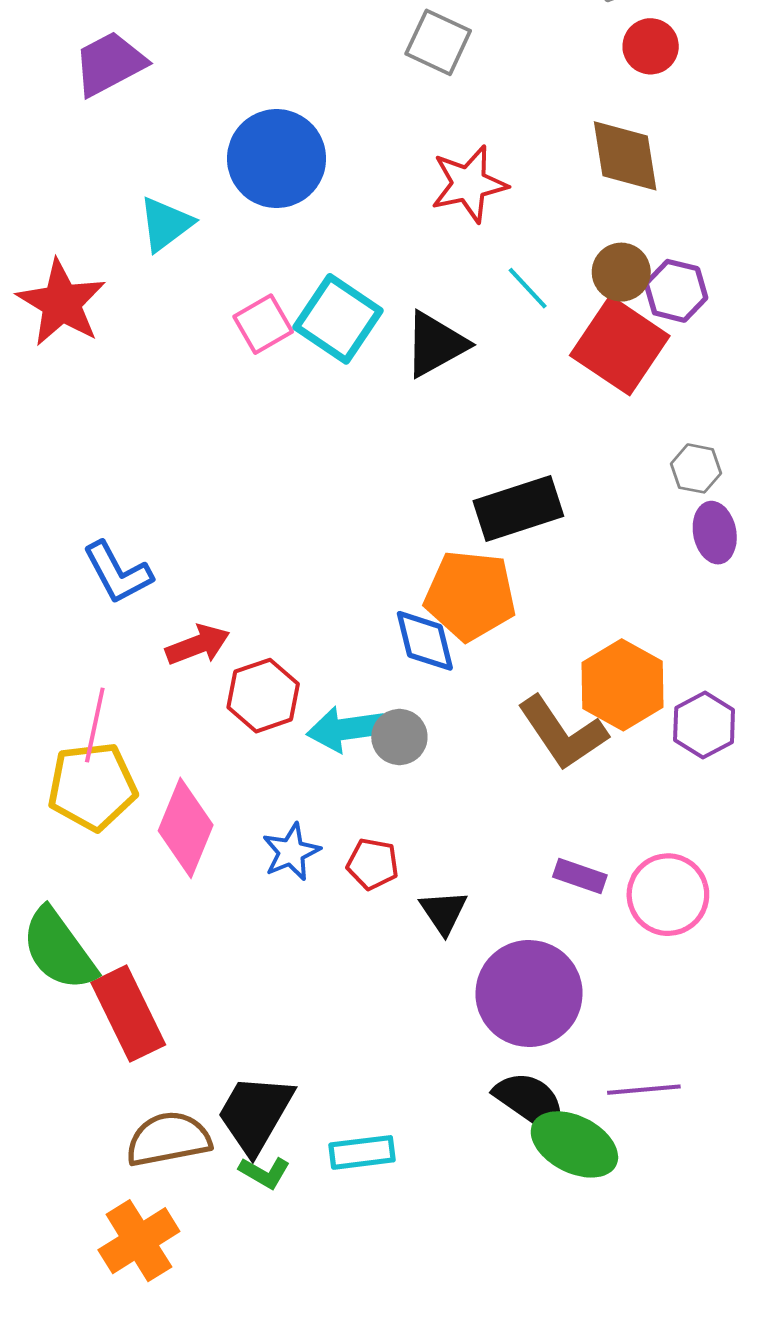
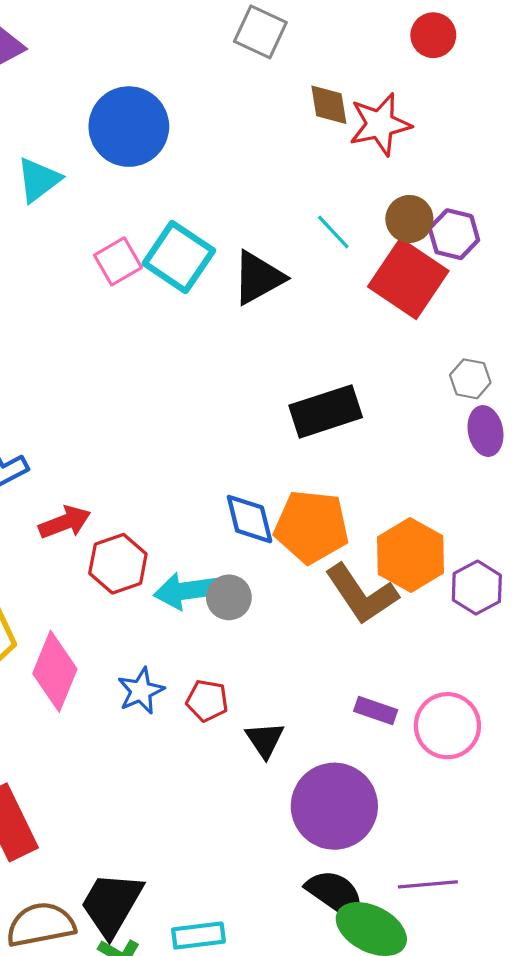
brown diamond: (625, 156) -> (329, 105), moved, size x0.7
red star: (469, 184) -> (380, 124), moved
orange pentagon: (470, 595) -> (312, 527), moved

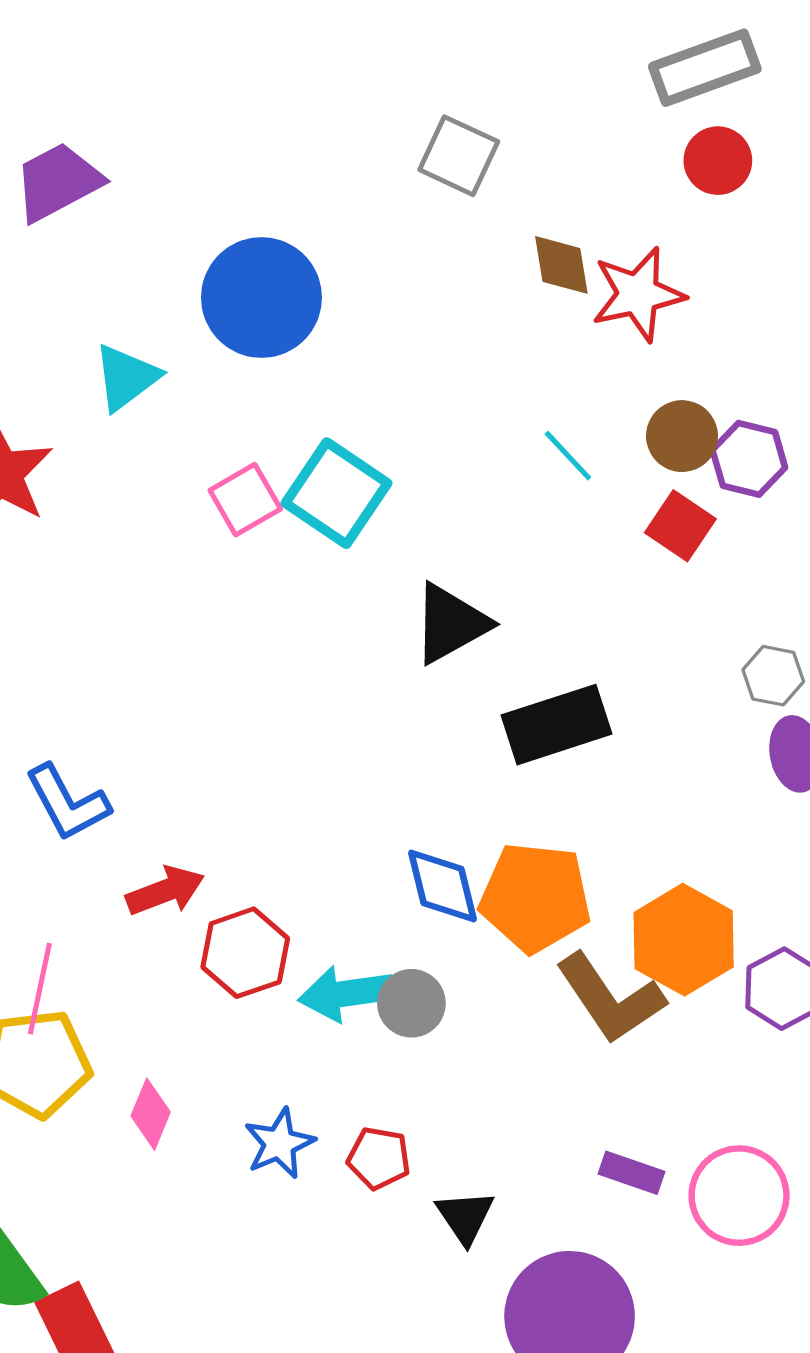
black triangle: (258, 278) -> (451, 623), moved
red square: (408, 279) -> (680, 526), size x0.6
pink diamond: (55, 671) -> (151, 1114), size x0.6

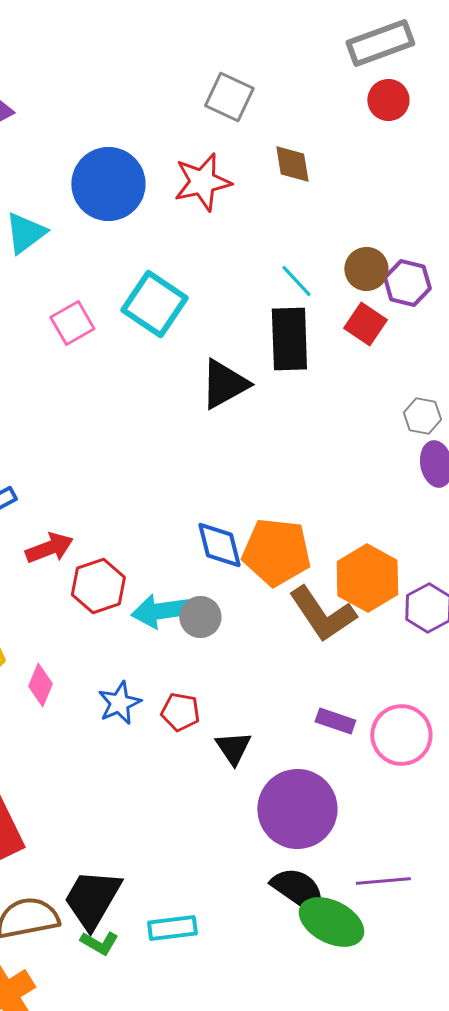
red star: (638, 294) -> (202, 182), moved
pink square: (245, 500) -> (72, 323), moved
black rectangle: (556, 725) -> (289, 339), moved, turned -74

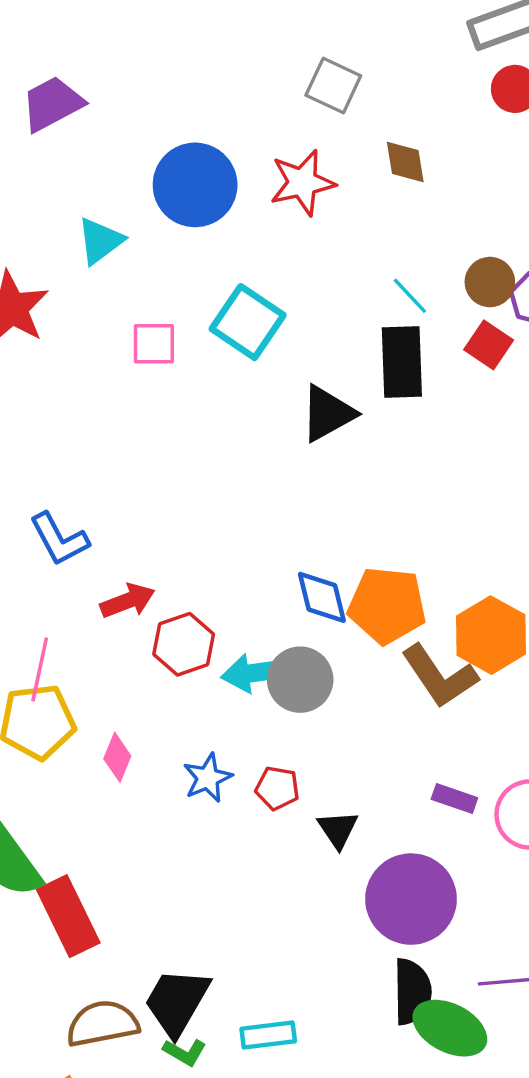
pink square: (72, 323) -> (154, 344), turned 30
gray circle: (200, 617) -> (300, 680), size x1.4
black semicircle: (298, 890) -> (412, 992), turned 54

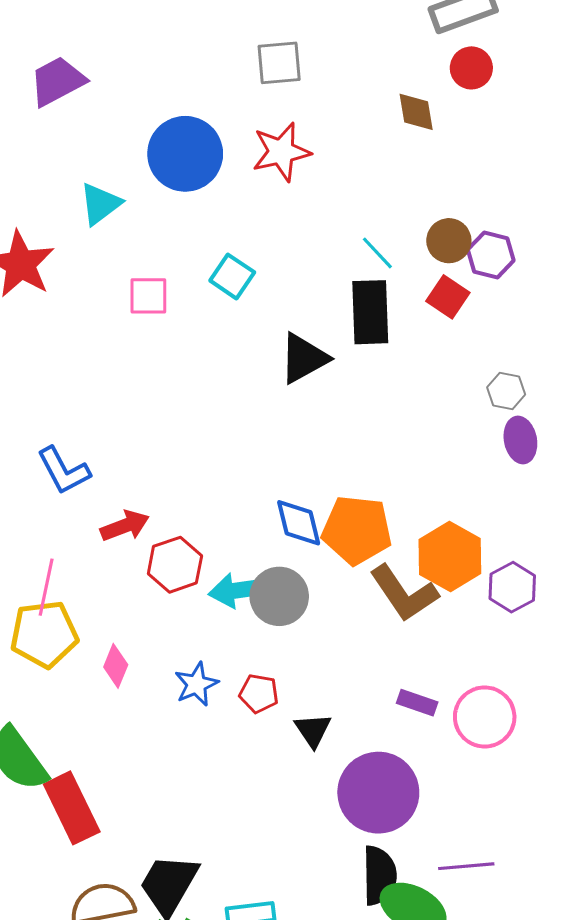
gray square: (333, 86) -> (279, 63), moved, turned -30
brown diamond: (405, 162) -> (416, 112), moved
cyan square: (248, 322) -> (232, 276), size x0.7

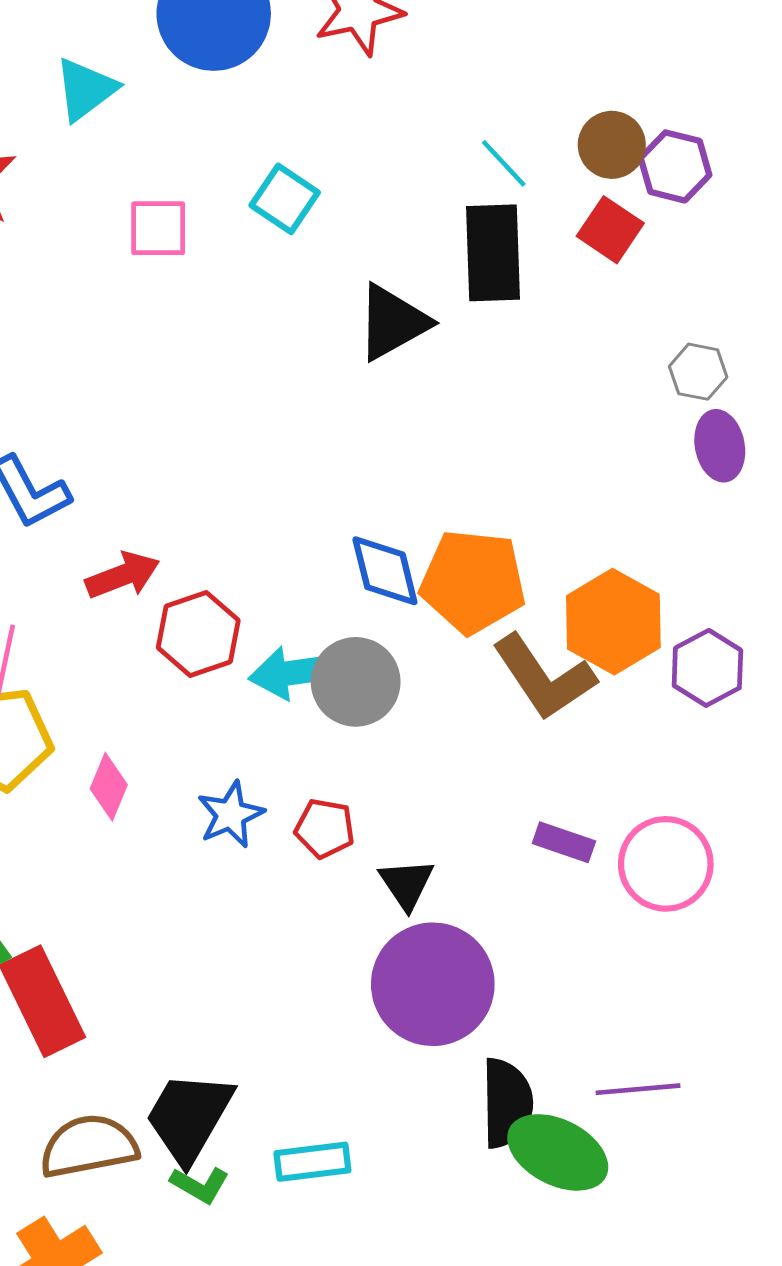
purple circle: (378, 793) -> (433, 984), moved

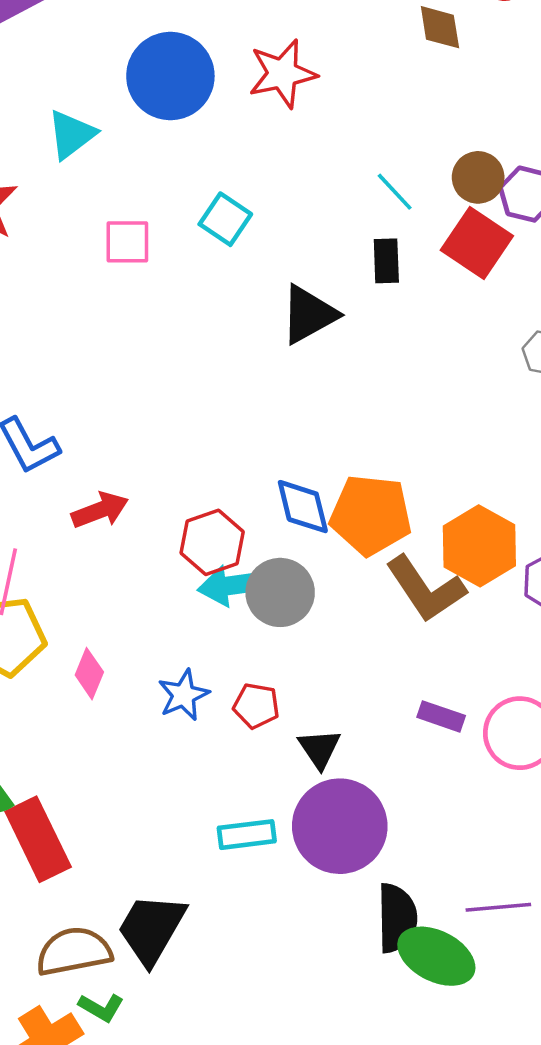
red square: (610, 230) -> (477, 243), size x1.4
black rectangle: (493, 253) -> (386, 261), size x0.6
red hexagon: (198, 634) -> (212, 542), moved
cyan rectangle: (312, 1162) -> (247, 835), moved
green L-shape: (200, 1185) -> (101, 1007), moved

